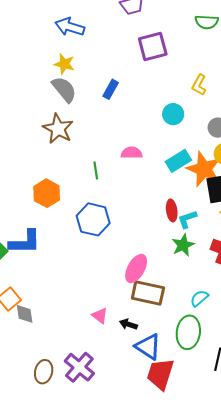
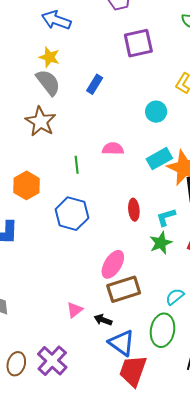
red ellipse: (172, 210) -> (134, 210), moved
brown rectangle: (148, 293) -> (124, 289), turned -32
pink triangle: (100, 316) -> (75, 310), turned 42

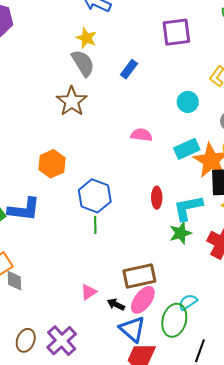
green line: (77, 165) -> (95, 225), moved
cyan L-shape: (166, 217) -> (188, 208), size x1.5
pink ellipse: (113, 264) -> (143, 300), moved
cyan semicircle: (175, 297) -> (188, 302), moved

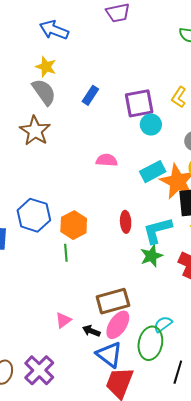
purple square: (176, 32) -> (139, 103), moved
orange hexagon: (52, 164) -> (74, 225), moved
blue hexagon: (95, 196) -> (34, 215), moved

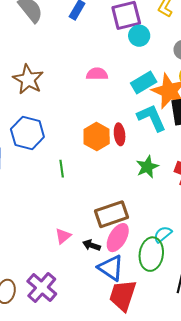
brown star: (35, 131) -> (28, 79), moved
orange hexagon: (74, 225) -> (97, 137), moved
cyan L-shape: (157, 230) -> (152, 118), moved, turned 84

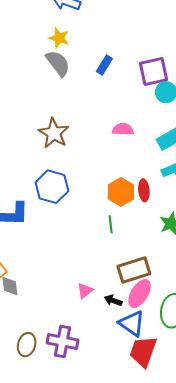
green line: (62, 169) -> (111, 224), moved
purple cross: (42, 287) -> (62, 342), turned -32

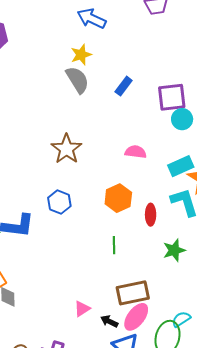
yellow star: (59, 38) -> (81, 55), turned 30
blue hexagon: (52, 187) -> (59, 202), size x0.7
orange hexagon: (121, 192) -> (118, 198), moved

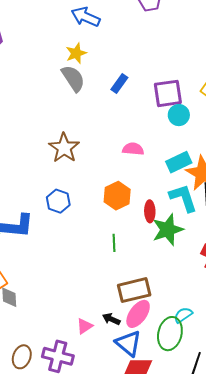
green star: (174, 250) -> (168, 230), moved, size x1.4
pink triangle: (82, 309) -> (85, 326), moved

